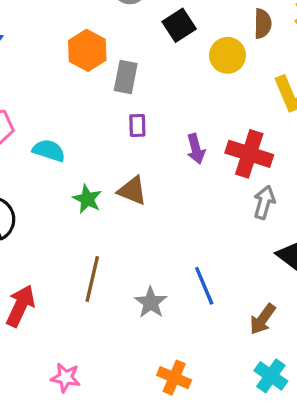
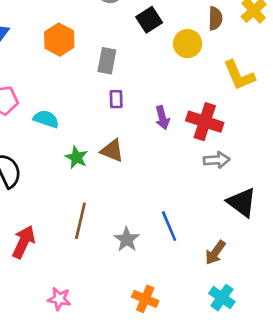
orange hexagon: (87, 50) -> (59, 40), moved
gray arrow: (264, 202) -> (217, 160), turned 70

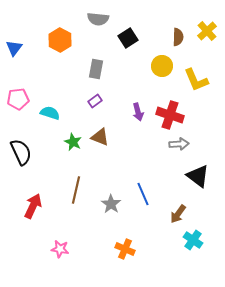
orange hexagon: (59, 40) -> (60, 40), moved
yellow circle: (188, 44) -> (162, 66), moved
purple rectangle: (116, 99) -> (95, 101), moved, turned 56
cyan cross: (222, 298) -> (193, 240), moved

